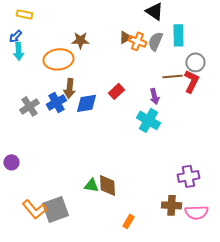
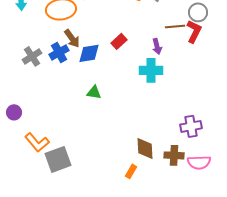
brown arrow: (69, 88) -> (72, 38), turned -42
cyan cross: (148, 120) -> (151, 70), turned -30
green triangle: (91, 185) -> (94, 92), moved
brown diamond: (107, 185) -> (145, 148), moved
orange L-shape: (34, 209) -> (37, 142), moved

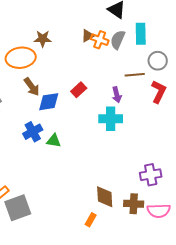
red L-shape: (194, 31) -> (159, 92), moved
blue cross: (59, 52) -> (33, 132), moved

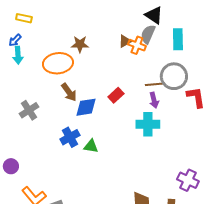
gray semicircle: (118, 40) -> (148, 34), moved
gray circle: (158, 61) -> (174, 76), moved, size x1.4
brown line: (135, 75) -> (155, 84), moved
red L-shape: (159, 92) -> (196, 97), turned -35
purple cross: (151, 175) -> (188, 180), turned 35

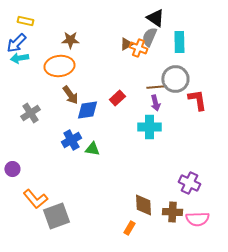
blue arrow: (15, 40) -> (16, 43), size x1.5
brown star: (80, 44) -> (70, 40), moved
cyan arrow: (18, 55) -> (19, 58), turned 84

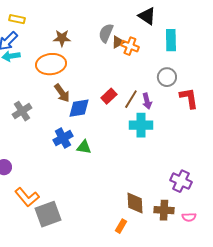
gray semicircle: (149, 37) -> (106, 33), moved
gray circle: (175, 79) -> (167, 77), size x0.7
brown line: (156, 87) -> (131, 99), moved, turned -54
pink semicircle: (197, 219) -> (189, 217), size x0.6

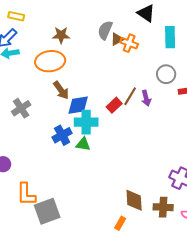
red rectangle: (109, 96) -> (114, 105), moved
cyan cross: (141, 125) -> (86, 122), moved
orange L-shape: (27, 197) -> (26, 194), turned 40

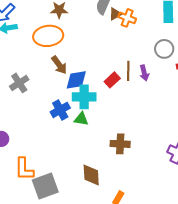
brown line: (130, 96) -> (128, 71), turned -30
brown diamond: (134, 200) -> (91, 175), moved
brown cross: (163, 207) -> (120, 144), moved

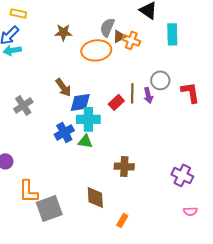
orange ellipse: (48, 36) -> (96, 50), moved
gray circle: (164, 49) -> (160, 80), moved

